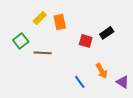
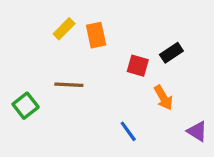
green square: (21, 41) -> (26, 106), moved
orange arrow: (102, 71) -> (163, 98), moved

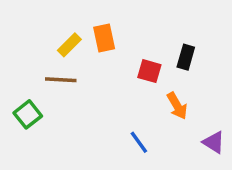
yellow rectangle: (64, 29) -> (69, 45), moved
black rectangle: (171, 53) -> (186, 57), turned -40
brown line: (69, 85) -> (61, 80), moved

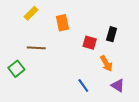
yellow rectangle: (69, 45) -> (31, 13), moved
purple triangle: (214, 142) -> (118, 85), moved

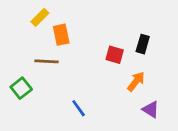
orange rectangle: (62, 23) -> (61, 35), moved
orange arrow: (106, 63) -> (136, 81), turned -112
blue line: (83, 85) -> (79, 108), moved

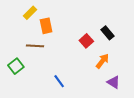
black rectangle: (143, 44) -> (107, 33), turned -56
red square: (115, 55) -> (86, 41), turned 32

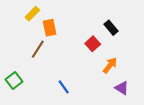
black rectangle: (107, 33) -> (111, 28), moved
brown line: (35, 46) -> (38, 49), turned -60
green square: (16, 66) -> (14, 80), moved

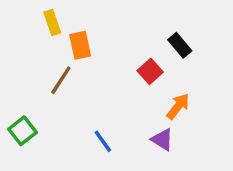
yellow rectangle: (32, 14) -> (52, 22), turned -64
purple triangle: (122, 88) -> (162, 140), moved

